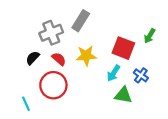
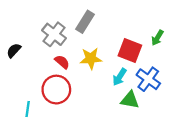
gray cross: (51, 33) -> (54, 34), turned -30
black semicircle: (33, 58) -> (14, 50), moved
blue cross: (141, 75) -> (148, 79), size x1.5
cyan line: (26, 104) -> (28, 109), turned 32

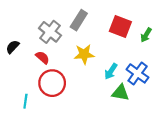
red square: (130, 50) -> (120, 27), moved
red semicircle: (62, 62) -> (42, 57), moved

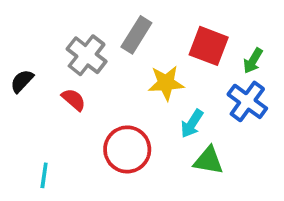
yellow star: (84, 54) -> (166, 83), moved
blue cross: (138, 73) -> (247, 101), moved
red circle: (52, 83) -> (127, 149), moved

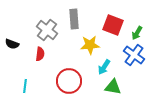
gray rectangle: (136, 35) -> (74, 19), turned -36
black semicircle: (22, 81) -> (12, 44), turned -112
red semicircle: (74, 100) -> (40, 54), turned 56
cyan line: (44, 175) -> (25, 86), moved

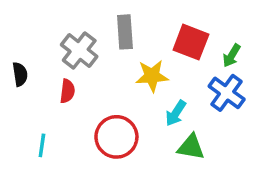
black semicircle: (12, 44) -> (20, 74), turned -120

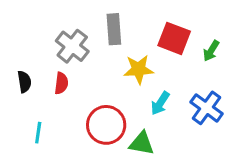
black semicircle: (20, 74) -> (24, 82), moved
blue cross: (227, 93) -> (207, 108), moved
green triangle: (191, 147) -> (142, 143), moved

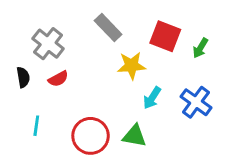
gray rectangle: (114, 29) -> (108, 27), turned -40
gray cross: (72, 46) -> (48, 44), moved
red semicircle: (61, 83) -> (58, 79), turned 54
red circle: (106, 125) -> (91, 136), moved

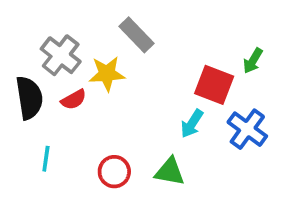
red square: (165, 36) -> (214, 85), moved
yellow star: (132, 66) -> (107, 74), moved
black semicircle: (23, 77) -> (29, 98), size x1.6
red circle: (91, 136) -> (114, 172), size x0.7

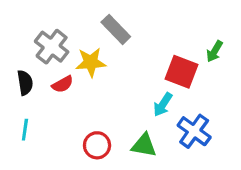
black semicircle: (29, 98) -> (25, 83), size x0.7
blue cross: (247, 129) -> (194, 131), moved
cyan line: (46, 159) -> (25, 130), moved

